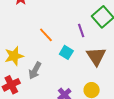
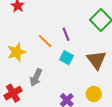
purple line: (81, 31) -> (66, 34), moved
yellow star: (14, 56) -> (17, 52), moved

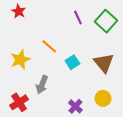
purple line: (66, 34) -> (78, 18), moved
cyan square: (66, 58) -> (72, 62), turned 32

